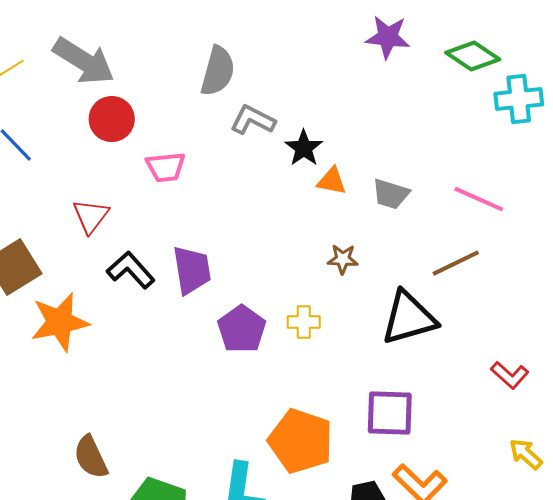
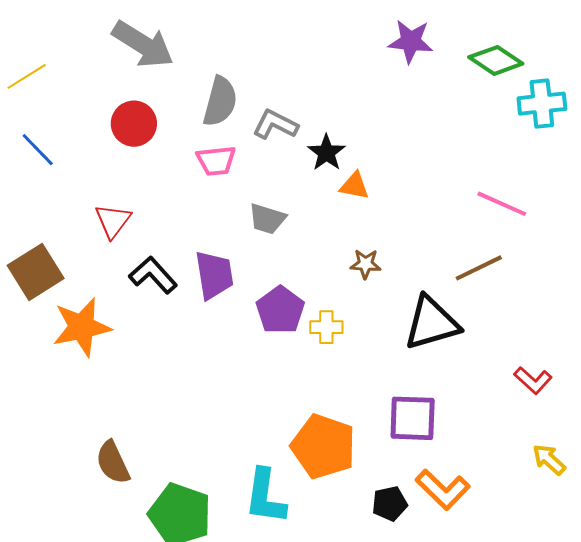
gray arrow: (84, 61) -> (143, 44), moved
gray semicircle: (218, 71) -> (220, 102), moved
pink trapezoid: (166, 167) -> (216, 161), moved
gray trapezoid: (391, 194) -> (267, 219), moved
purple pentagon: (242, 329) -> (280, 310), moved

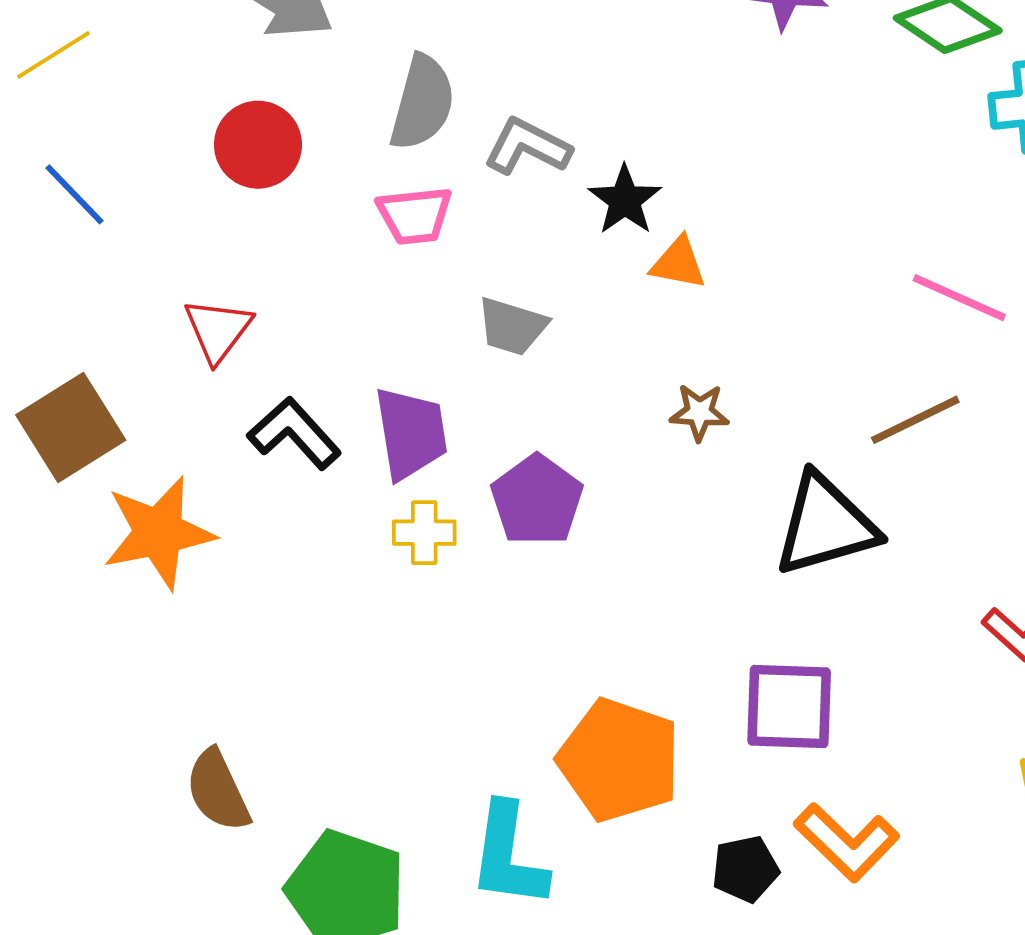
yellow cross: (326, 327) -> (424, 533), moved

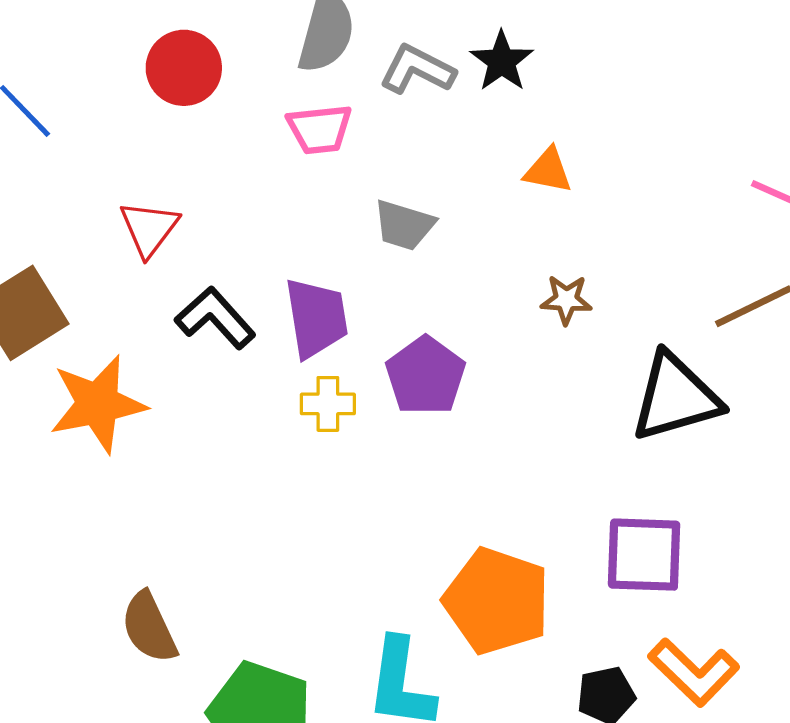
black star: (625, 200) -> (502, 61), moved

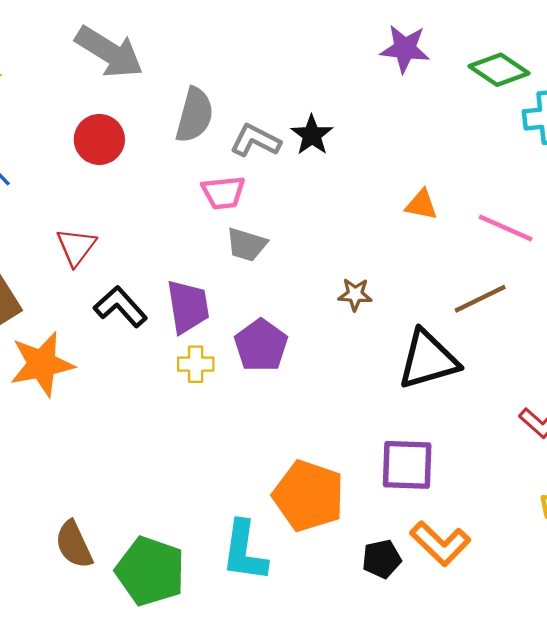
pink trapezoid: (320, 129) -> (223, 193), moved
orange triangle: (548, 171) -> (421, 205), moved
brown semicircle: (149, 627) -> (74, 545), moved

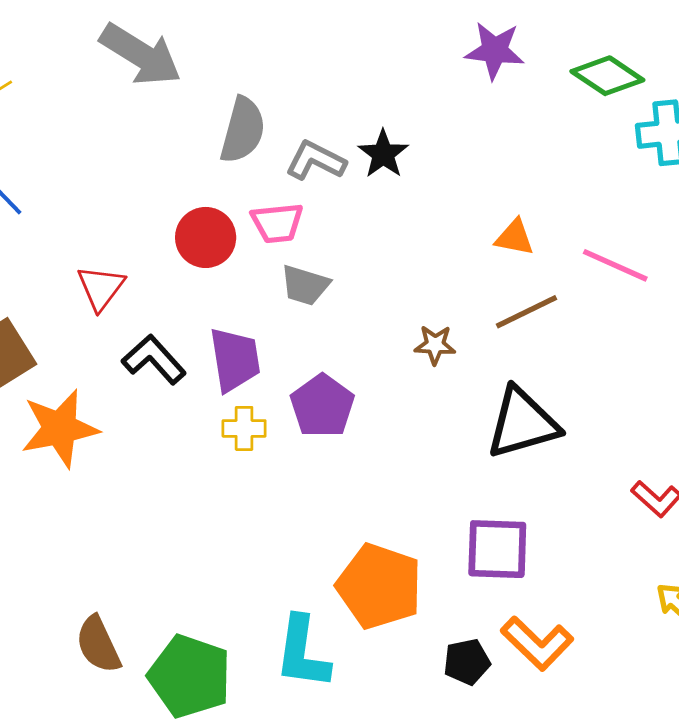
red circle: (99, 139) -> (206, 237), moved
brown line: (480, 299) -> (526, 312), moved

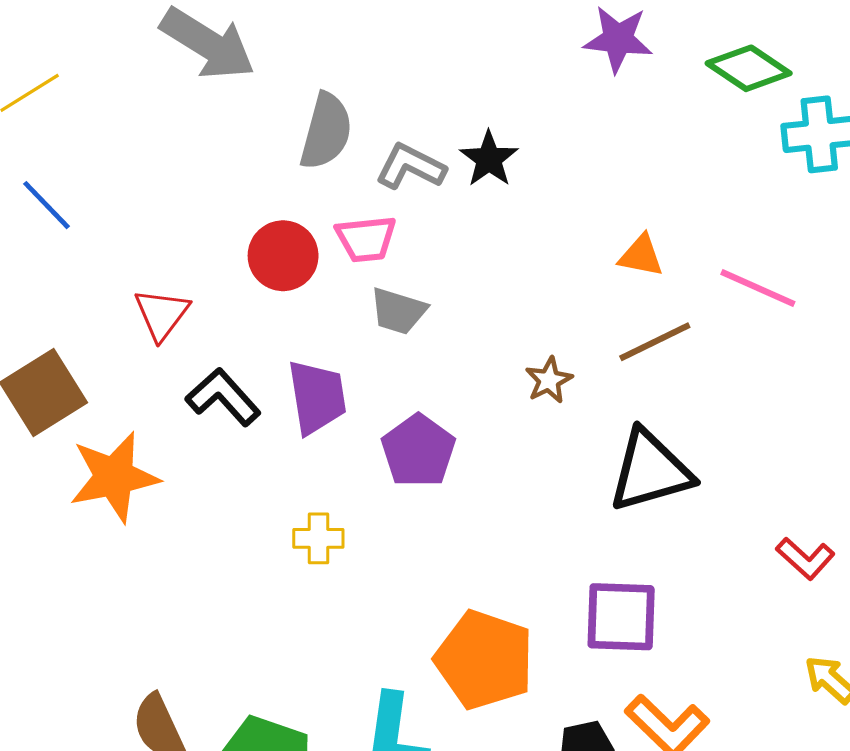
brown star: (435, 345) -> (549, 380), turned -30
yellow cross: (244, 428) -> (318, 538), moved

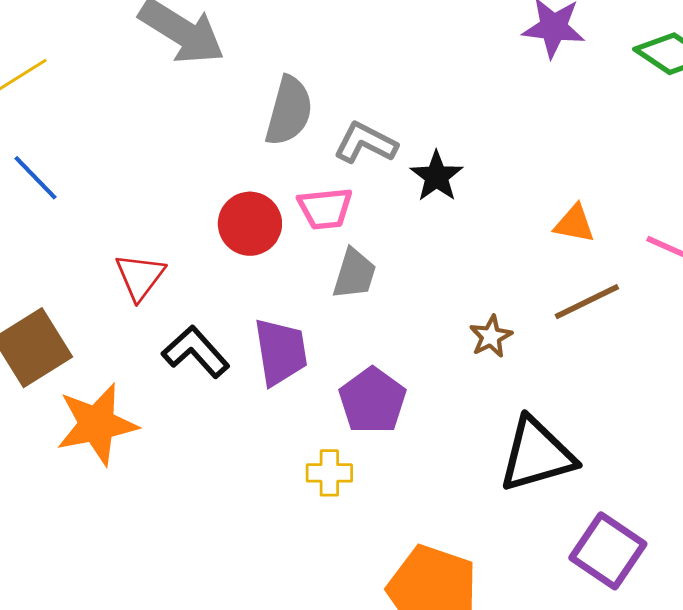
black star: (489, 159) -> (437, 176), moved
gray trapezoid: (398, 311) -> (354, 274), turned -90
black triangle: (650, 471) -> (537, 455), moved
yellow cross: (318, 538) -> (329, 473), moved
purple square: (621, 617) -> (608, 551), moved, turned 32

